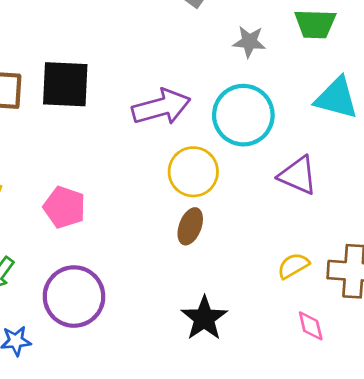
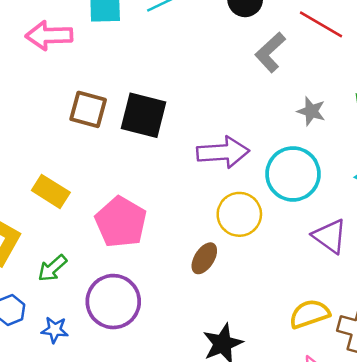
pink pentagon: (64, 207) -> (121, 222), size x1.4
brown ellipse: (190, 226) -> (204, 258), moved
yellow semicircle: (293, 266) -> (310, 314), size x1.4

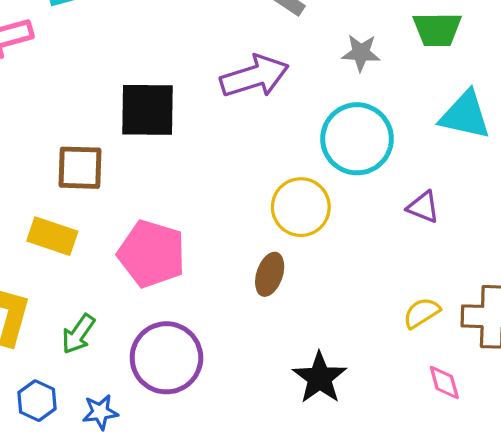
brown square: (88, 109) -> (80, 168), moved
purple arrow: (223, 152) -> (254, 76), moved
purple triangle: (330, 236) -> (423, 207), size x0.7
yellow semicircle: (310, 314) -> (422, 313), size x0.7

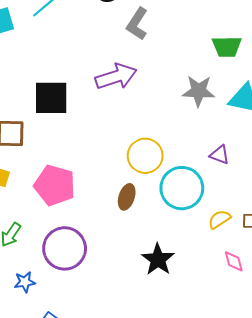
gray star: (361, 53) -> (199, 91), moved, size x1.4
cyan circle: (357, 139) -> (182, 188), moved

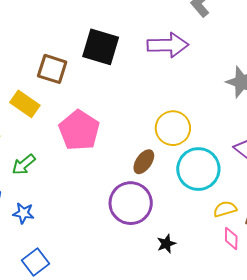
purple circle: (65, 248) -> (131, 203), moved
black star: (158, 259) -> (166, 244), moved, size x0.6
pink diamond: (234, 261) -> (231, 239), moved

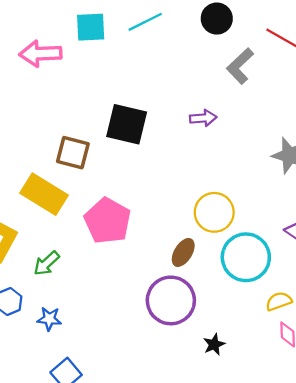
purple arrow: (168, 45) -> (203, 118), size x0.6
yellow rectangle: (25, 104) -> (44, 194), size x1.4

